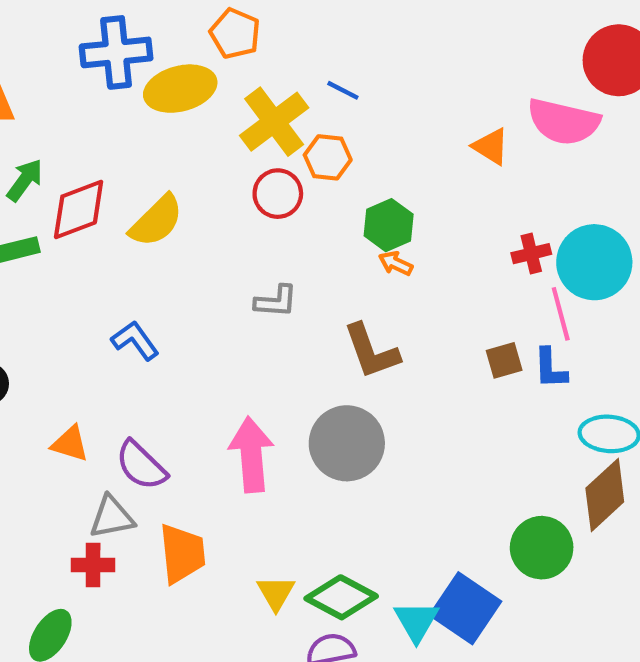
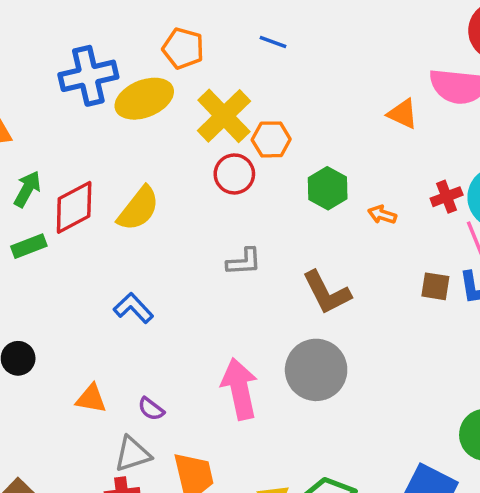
blue line: (343, 90) -> (273, 42), moved
orange arrow: (396, 263) -> (382, 215), moved
brown square: (504, 360) -> (435, 286), turned 32
purple semicircle: (141, 465) -> (151, 409), size x0.6

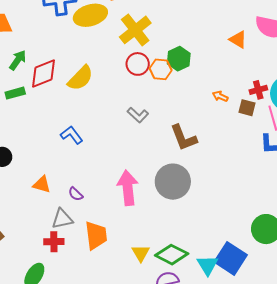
orange hexagon: (271, 139) -> (161, 69), moved
green hexagon: (328, 188) -> (179, 59), moved
gray L-shape: (244, 262) -> (138, 115), turned 40
brown square: (435, 286) -> (247, 108), moved

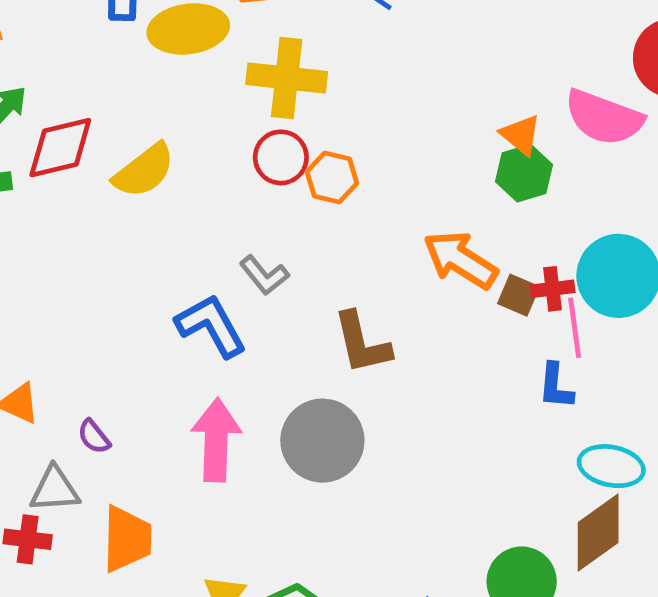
yellow cross: (135, 30) -> (287, 78), turned 36
green hexagon: (179, 59) -> (524, 173), moved
red cross: (258, 90) -> (553, 289), moved
orange arrow: (220, 96) -> (460, 260), size x2.0
blue L-shape: (72, 135) -> (211, 326), moved, size x1.4

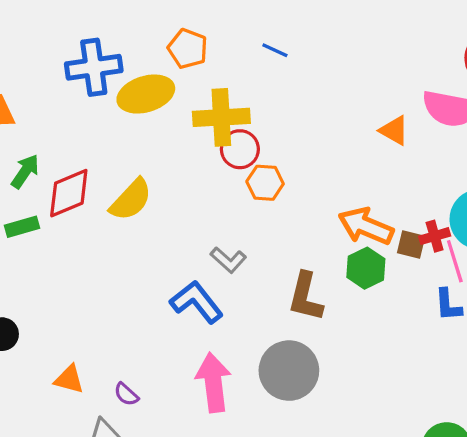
red circle: (281, 157) -> (240, 149), moved
green hexagon: (524, 173) -> (366, 268), moved
brown L-shape: (362, 343) -> (306, 297), turned 36

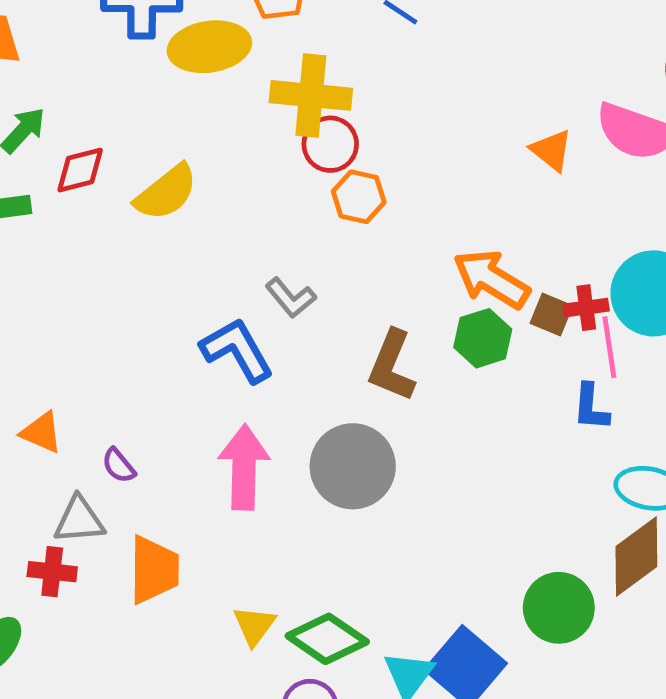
red diamond: (69, 193) -> (80, 170), size x0.7

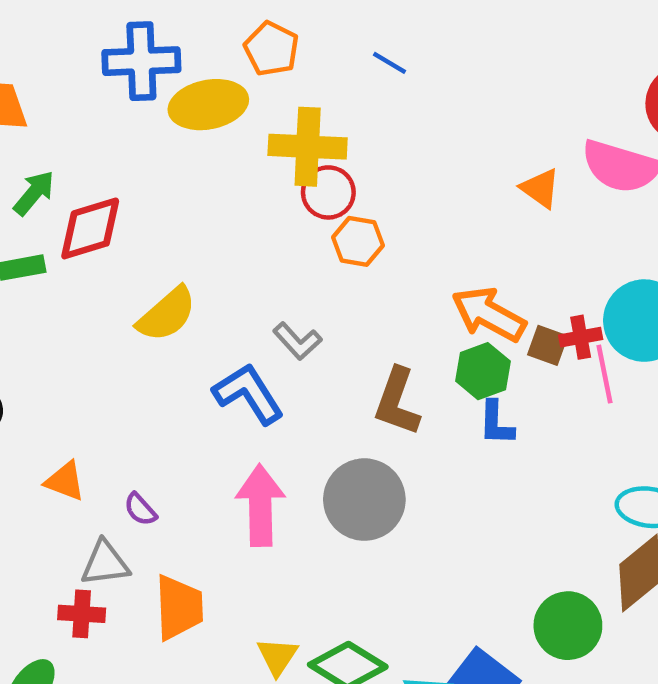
red diamond: (80, 170) -> (90, 228), size x1.4
yellow semicircle: (166, 192) -> (167, 314), moved
blue L-shape: (591, 407) -> (496, 423), moved

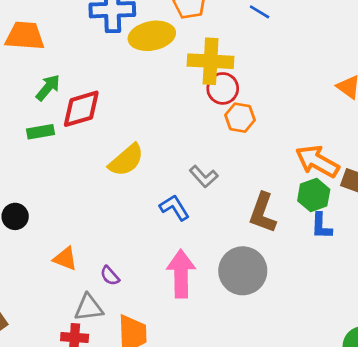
blue L-shape: (248, 394) -> (174, 208), size x0.7

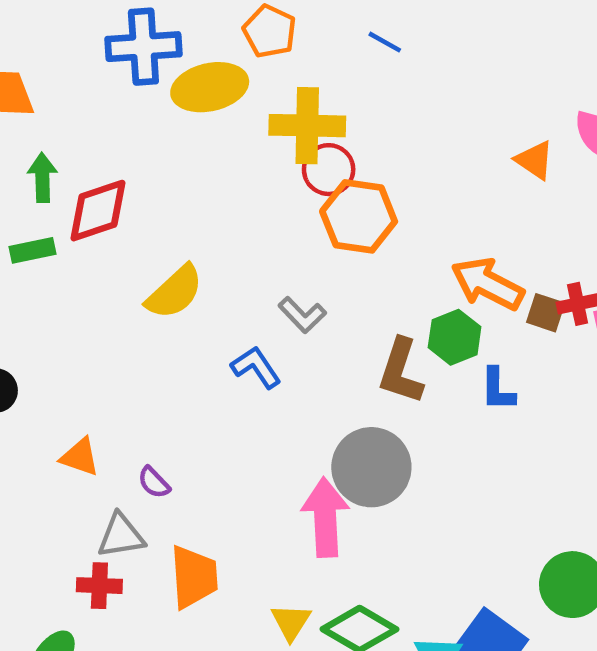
green arrow: (48, 88) -> (42, 178), turned -40
orange hexagon: (240, 118) -> (359, 216), size x1.5
green hexagon: (314, 195) -> (455, 337), moved
pink arrow: (181, 274) -> (325, 517), moved

